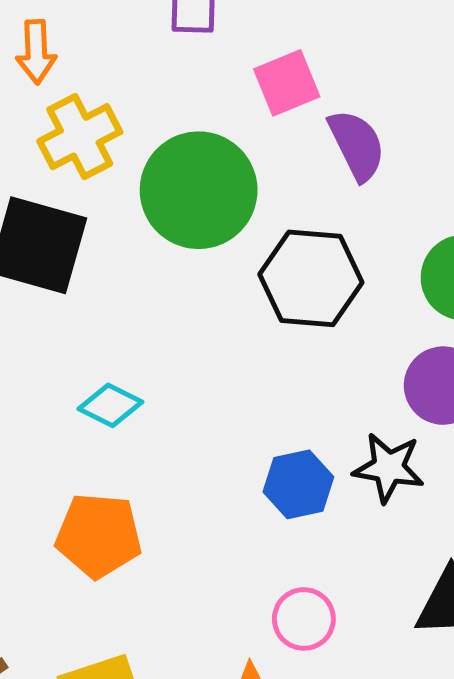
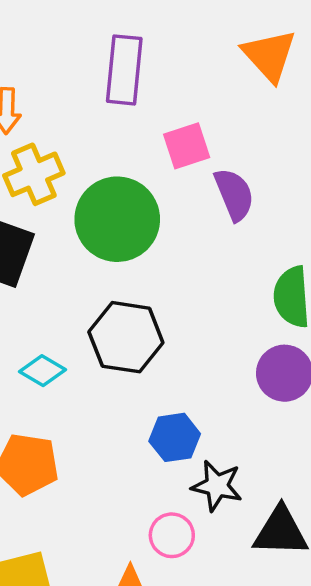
black hexagon: (311, 278) -> (126, 337), moved
black star: (389, 468) -> (217, 486), moved

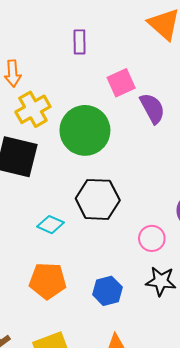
purple rectangle: (124, 70) -> (80, 42), size x0.6
blue hexagon: (175, 437) -> (107, 291), moved
pink circle: (172, 535) -> (152, 238), moved

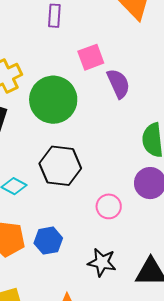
black star: (161, 281) -> (102, 262), moved
blue hexagon: (107, 291) -> (48, 241), moved

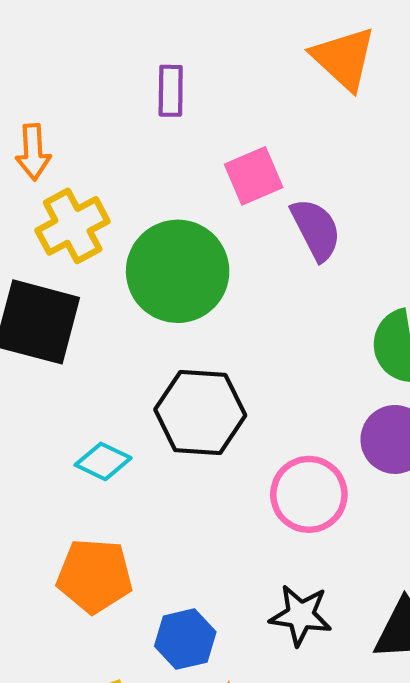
pink circle: (109, 206) -> (309, 494), size x1.4
blue hexagon: (48, 241) -> (185, 639), moved

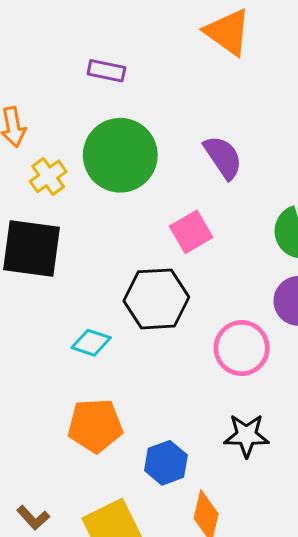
purple rectangle: (171, 91) -> (106, 71), turned -72
pink square: (254, 176) -> (191, 232), moved
yellow cross: (73, 226) -> (48, 176), size x0.7
green circle: (178, 271) -> (120, 155), moved

